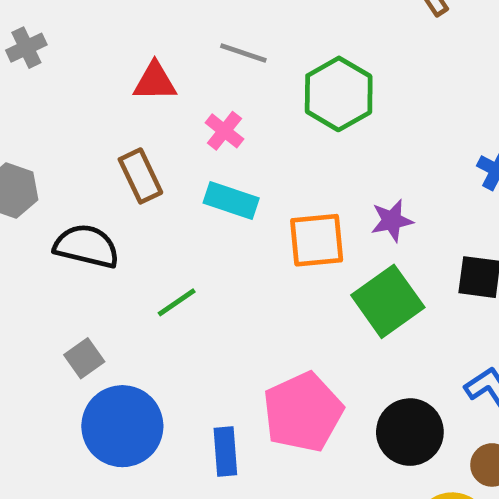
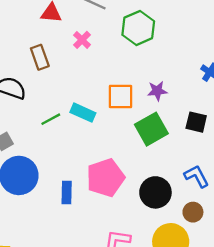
cyan rectangle: (231, 200) -> (83, 113), moved

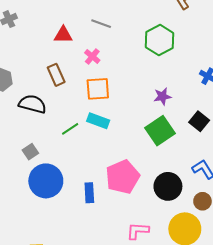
green hexagon: (138, 28) -> (160, 40), moved
orange square: (120, 97) -> (98, 89), moved
black square: (196, 122) -> (199, 121), turned 30

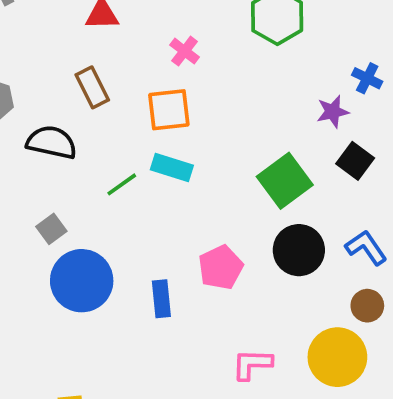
pink cross: (92, 56) -> (185, 51), moved
purple star: (162, 96) -> (333, 112), moved
pink pentagon: (123, 177) -> (221, 267), size x0.7
black circle: (168, 186) -> (299, 250), moved

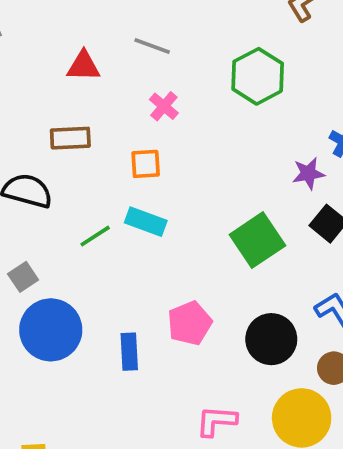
brown rectangle: (92, 87) -> (70, 138), turned -69
orange square: (169, 110) -> (146, 164), size x0.7
black circle: (299, 250) -> (271, 339), moved

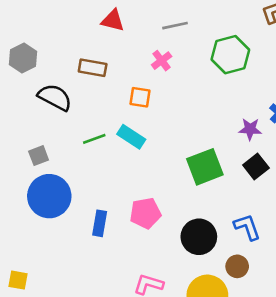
gray line: (152, 46) -> (175, 26), moved, turned -45

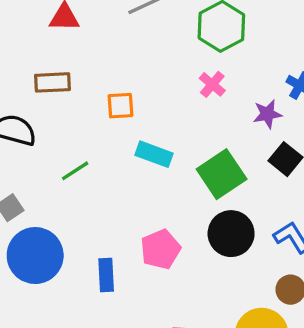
pink cross: (162, 61) -> (212, 84), moved
cyan rectangle: (131, 137) -> (154, 154), moved
black circle: (199, 237) -> (231, 234), moved

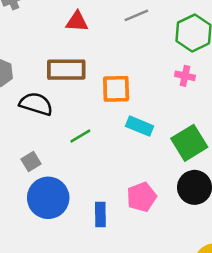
brown rectangle: (53, 82) -> (66, 70), size x1.4
pink cross: (212, 84) -> (185, 76), turned -30
orange square: (120, 106) -> (116, 89), size x1.4

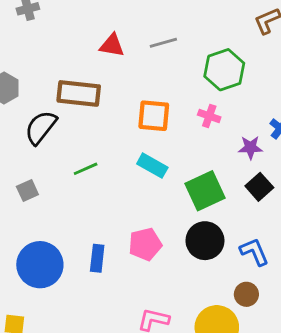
red triangle: (77, 22) -> (112, 45), moved
orange square: (116, 89) -> (154, 116), moved
black semicircle: (36, 104) -> (41, 127), turned -76
blue circle: (48, 198) -> (40, 265), moved

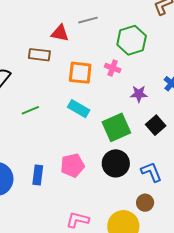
red triangle: (112, 45) -> (60, 33), moved
brown rectangle: (79, 93) -> (39, 55), moved, size x0.7
pink cross: (209, 116) -> (113, 68), moved
purple star: (250, 147) -> (139, 94), moved

